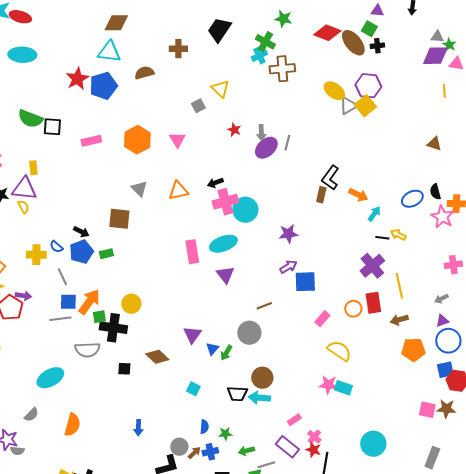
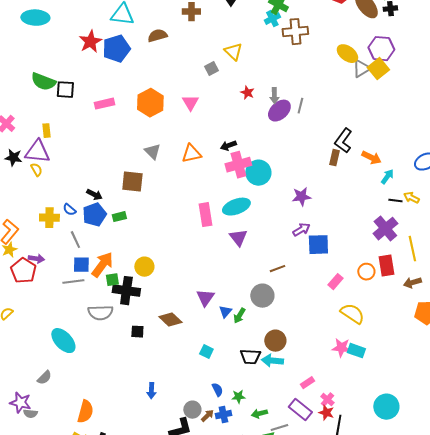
cyan ellipse: (50, 378) -> (63, 341), turned 76
orange semicircle: (72, 425) -> (85, 412), moved
blue semicircle: (204, 427) -> (217, 390), turned -32

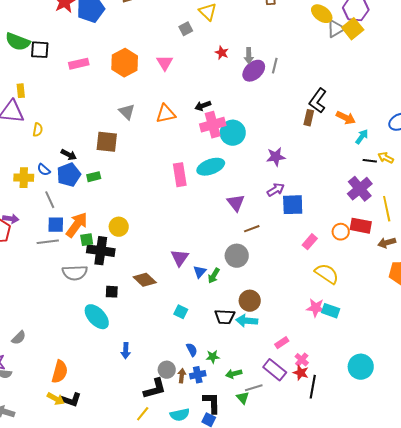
yellow semicircle: (36, 170) -> (38, 130), moved, turned 40
purple triangle: (238, 238) -> (236, 203), moved
red rectangle: (386, 266) -> (361, 226), turned -70
cyan ellipse: (63, 341) -> (97, 317), moved
brown arrow: (207, 416) -> (182, 376), turned -40

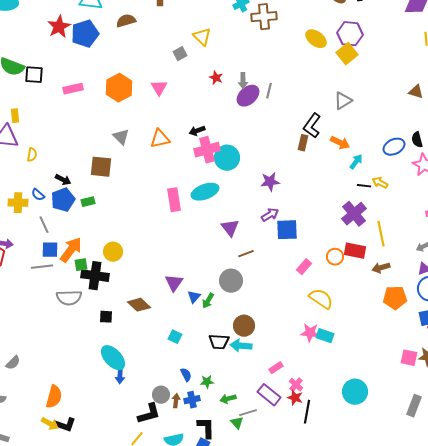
gray triangle: (336, 29) -> (343, 101), moved
cyan ellipse: (97, 317) -> (113, 358), moved

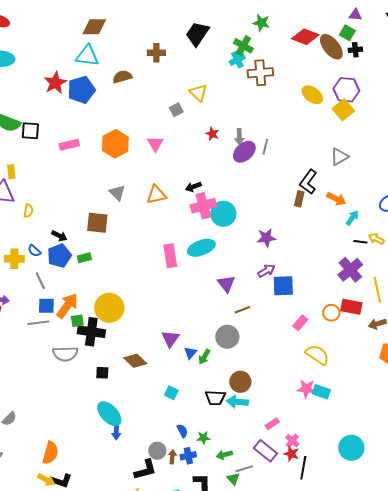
yellow circle: (113, 252) -> (109, 308), size x1.5

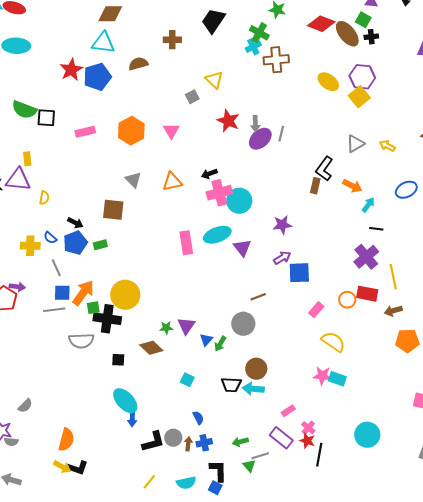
red star: (212, 134) -> (228, 121), size x1.6
yellow arrow: (376, 239) -> (387, 146), moved
purple triangle: (226, 284) -> (242, 248), moved
green star: (203, 438) -> (166, 328), moved
black L-shape: (145, 470) -> (153, 442), moved

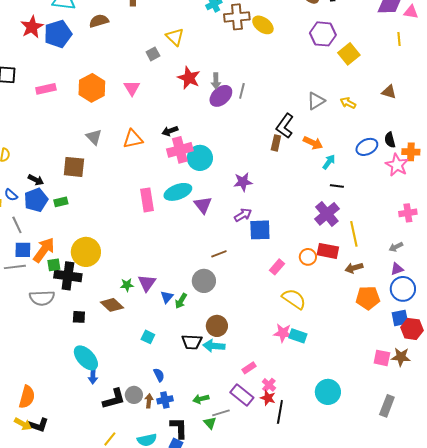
yellow ellipse: (328, 82) -> (263, 25), moved
yellow square: (359, 97) -> (349, 54), moved

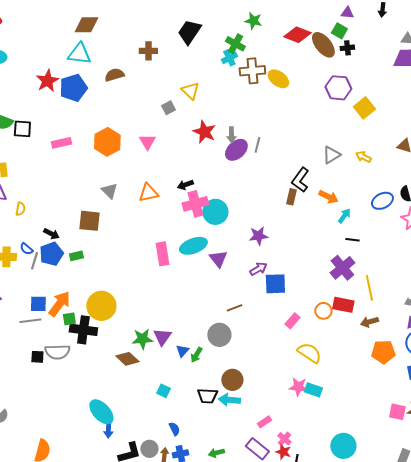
gray line: (17, 225) -> (34, 261), moved, turned 42
green star: (127, 285) -> (142, 339), size x1.5
black square: (79, 317) -> (37, 357), moved

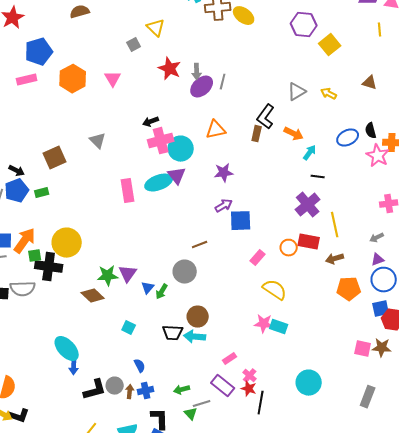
blue pentagon: (73, 88) -> (39, 52), moved
gray triangle: (109, 191) -> (98, 141), moved
orange triangle: (148, 193) -> (216, 130), moved
brown square: (89, 221) -> (55, 158), turned -30
purple triangle: (218, 259) -> (177, 176), moved

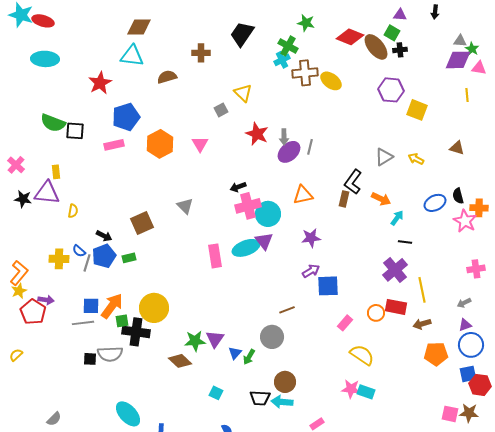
yellow square: (330, 45) -> (417, 110), turned -30
cyan ellipse: (67, 349) -> (128, 414), moved

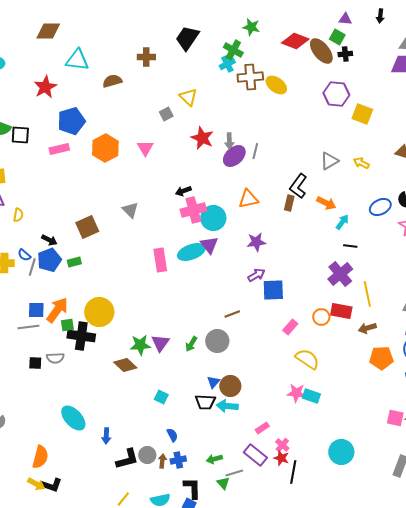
brown diamond: (139, 27) -> (48, 31), moved
blue triangle: (235, 353) -> (213, 382), moved
gray semicircle: (110, 354) -> (55, 358), size x0.7
green arrow: (249, 357) -> (191, 344), moved

